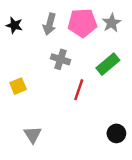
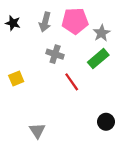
gray star: (112, 23) -> (102, 33), moved
red line: (79, 90) -> (72, 82), turned -54
gray triangle: (33, 135) -> (37, 131), moved

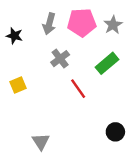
black star: (13, 23) -> (14, 36), moved
gray star: (102, 33) -> (113, 25), moved
gray cross: (55, 54) -> (60, 59), turned 35

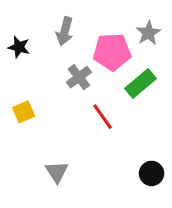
pink pentagon: (82, 22) -> (112, 52), moved
gray triangle: (41, 141) -> (57, 172), moved

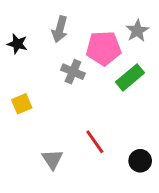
gray cross: (79, 77) -> (73, 72), turned -30
red line: (103, 117) -> (95, 142), moved

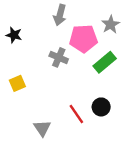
gray arrow: (60, 29) -> (60, 15), moved
black circle: (140, 161) -> (101, 107), moved

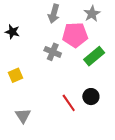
gray star: (111, 24) -> (92, 14), moved
gray triangle: (42, 128) -> (23, 116), moved

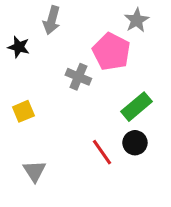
gray arrow: (54, 14) -> (52, 20), moved
pink pentagon: (75, 35) -> (111, 52), turned 30
green rectangle: (94, 56) -> (137, 107), moved

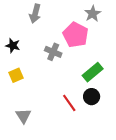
black star: (19, 47) -> (13, 45), moved

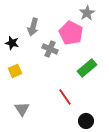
gray arrow: (35, 14) -> (33, 27), moved
black circle: (92, 97) -> (86, 121), moved

